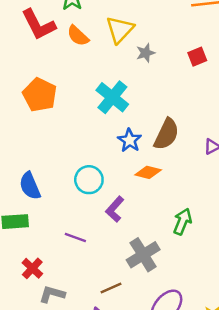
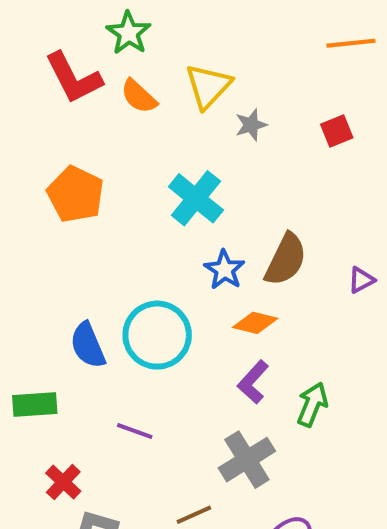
cyan circle: (89, 180) -> (157, 335), size x1.4
blue semicircle: (30, 186) -> (88, 345), moved
purple L-shape: (115, 209) -> (253, 382), moved

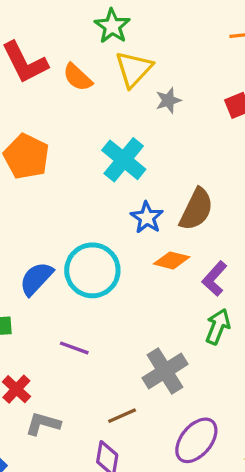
green star: (129, 33) -> (112, 26), moved
blue semicircle: (88, 345) -> (36, 279), turned 66
purple L-shape: (253, 382) -> (215, 279), moved

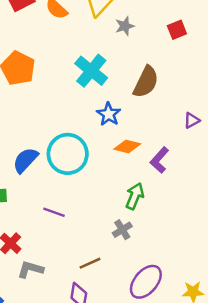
brown semicircle: (196, 209) -> (146, 82), moved
green arrow: (218, 326) -> (135, 196), moved
gray cross: (165, 371) -> (122, 230), size x0.6

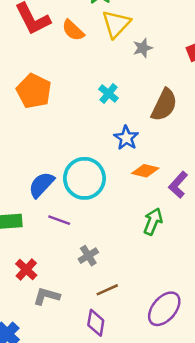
cyan cross: (91, 71) -> (109, 94), size x0.6
purple line: (54, 212) -> (59, 220), moved
gray cross: (122, 230) -> (88, 256), moved

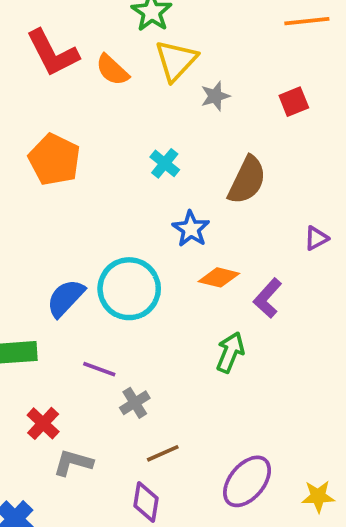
purple line: (59, 220) -> (99, 369), moved

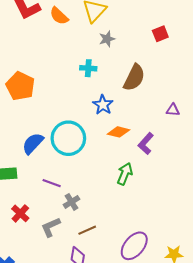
gray star: (215, 96) -> (107, 39), moved
orange pentagon: (54, 160) -> (20, 86), moved
cyan cross: (165, 163) -> (88, 68), turned -35
purple triangle: (316, 238) -> (173, 110), turned 32
gray L-shape: (73, 463) -> (51, 227), moved, turned -40

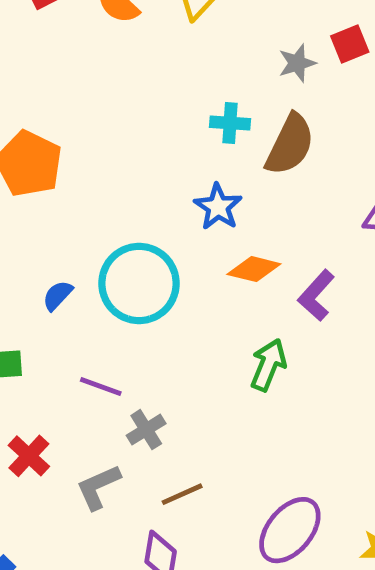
gray star: (107, 39) -> (297, 63), moved
cyan cross: (88, 68) -> (230, 123), moved
blue semicircle: (33, 143) -> (58, 295), size x0.6

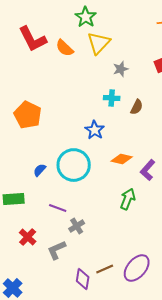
gray star: (297, 63) -> (121, 69), moved
brown semicircle: (290, 145) -> (137, 107), size x0.6
blue star: (218, 207) -> (95, 130), moved
brown line: (182, 494) -> (105, 269), moved

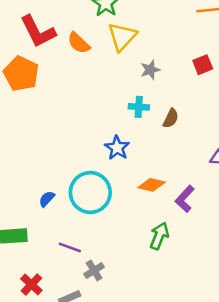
orange pentagon: (28, 115) -> (21, 74), moved

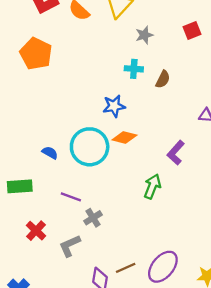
orange pentagon: (21, 74) -> (36, 54), moved
blue star: (117, 148) -> (114, 106), turned 30
orange diamond: (152, 185) -> (124, 138), moved
blue semicircle: (47, 199) -> (50, 153), turned 77

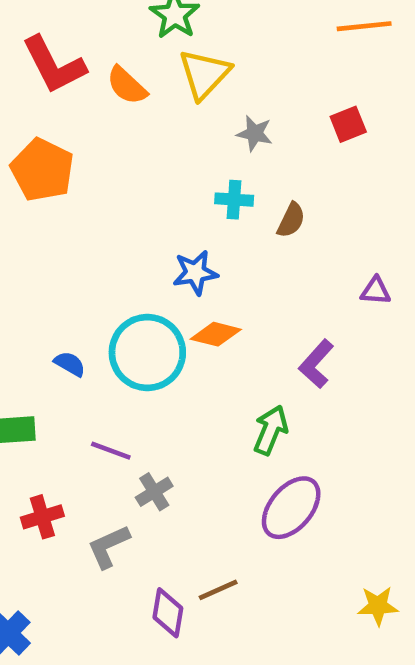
gray star: (144, 35) -> (255, 133), turned 30
red cross: (36, 231) -> (42, 517), turned 30
purple ellipse: (163, 267) -> (291, 508), moved

